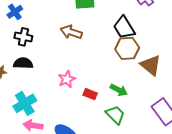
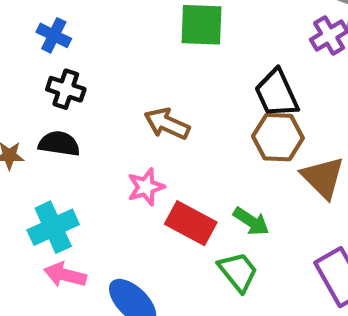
blue cross: (15, 12) -> (54, 35), turned -35
brown arrow: (71, 32) -> (167, 124), moved
red rectangle: (90, 94) -> (191, 223), size x1.6

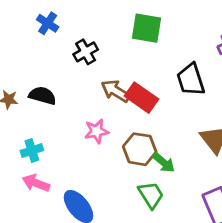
black cross: (66, 89) -> (86, 52), moved, turned 35
brown hexagon: (278, 137) -> (140, 149), moved
red rectangle: (191, 223) -> (142, 98), moved
cyan cross: (53, 227) -> (32, 151), size x0.7

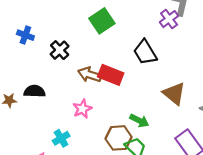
green square: (146, 28) -> (102, 21), turned -30
brown hexagon: (140, 149) -> (119, 138), moved
cyan cross: (32, 151) -> (61, 138), moved

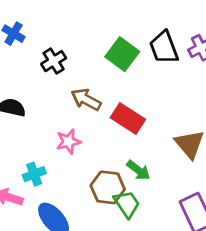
green square: (102, 21) -> (122, 54), moved, turned -30
black trapezoid: (145, 52) -> (164, 48), moved
red rectangle: (111, 75) -> (128, 119), moved

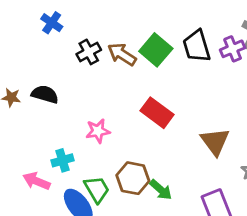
brown arrow: (86, 100) -> (122, 54), moved
green arrow: (138, 170) -> (161, 190), moved
green trapezoid: (127, 204) -> (97, 189), moved

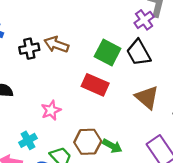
black trapezoid: (197, 46) -> (139, 53), moved
green square: (156, 50) -> (108, 53), moved
black cross: (89, 52) -> (29, 49), turned 30

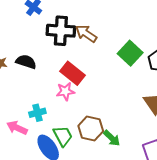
black cross: (29, 49) -> (61, 31), size x1.5
red rectangle: (95, 85) -> (72, 73), moved

